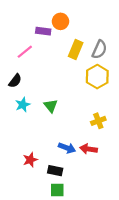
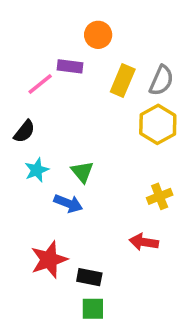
purple rectangle: (43, 31) -> (70, 66), moved
blue arrow: (67, 148) -> (68, 203), moved
red star: (30, 160) -> (49, 260), size x1.5

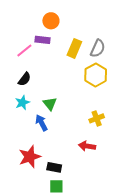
orange circle: (98, 35) -> (51, 21), moved
black semicircle: (24, 131) -> (24, 79), moved
blue arrow: (68, 203) -> (41, 123), turned -140

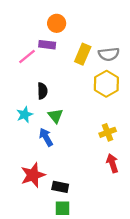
gray semicircle: (98, 48) -> (109, 54), turned 60
black semicircle: (24, 79) -> (42, 91), moved, turned -40
red arrow: (87, 146) -> (112, 163), moved, turned 63

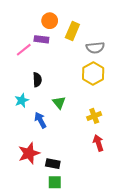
yellow rectangle: (83, 54) -> (72, 31), moved
green triangle: (55, 116) -> (59, 103), moved

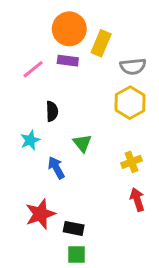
orange circle: (50, 21) -> (69, 29), size x1.5
purple rectangle: (41, 39) -> (68, 61), moved

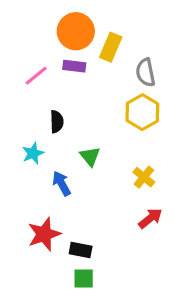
gray semicircle: (133, 66) -> (146, 72), turned 85
yellow cross: (131, 162) -> (144, 177), turned -30
red arrow: (137, 200) -> (150, 218), turned 70

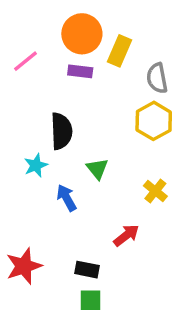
pink line: (36, 76) -> (26, 61), moved
black semicircle: (57, 122) -> (61, 131), size x1.5
red arrow: (150, 218) -> (126, 235), moved
red star: (44, 234) -> (24, 266), moved

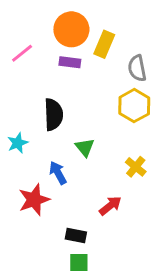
cyan star: (36, 165) -> (18, 143), moved
red star: (24, 266) -> (34, 200), moved

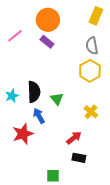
yellow rectangle: (104, 44) -> (96, 16), moved
purple rectangle: (70, 62) -> (47, 42), turned 32
black semicircle: (53, 115) -> (34, 92), moved
black rectangle: (76, 236) -> (79, 158), moved

